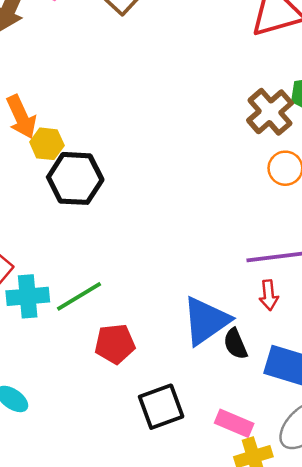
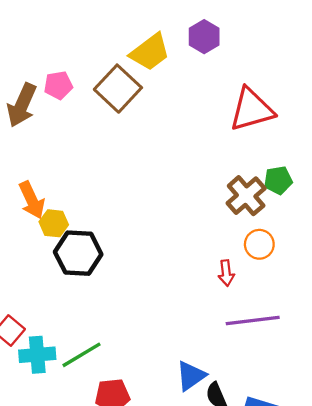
red arrow: (269, 295) -> (226, 273), moved
blue triangle: (206, 321) -> (191, 376), size x0.7

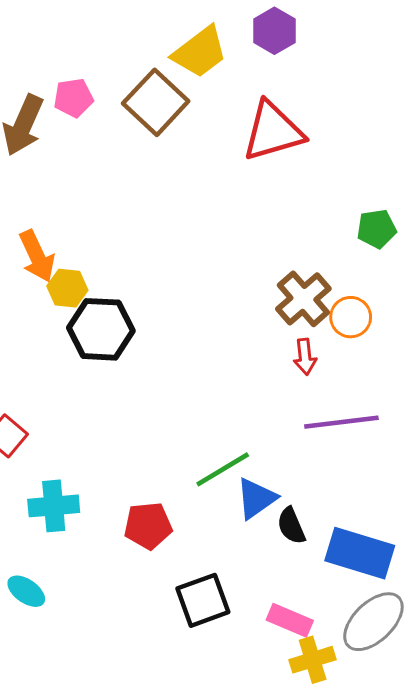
red triangle: (252, 110) -> (273, 131), moved
brown cross: (246, 196) -> (303, 299), moved
cyan cross: (37, 355) -> (54, 506), moved
green line: (81, 355) -> (223, 469), moved

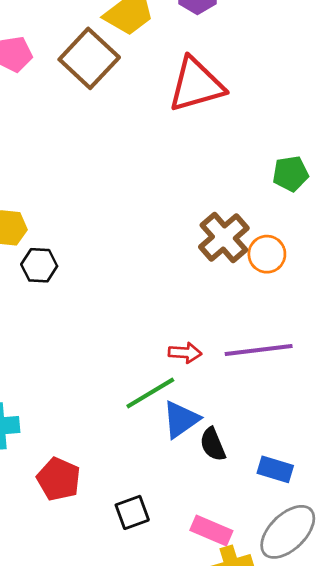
black hexagon: (101, 329) -> (39, 265), size x0.6
red arrow: (305, 357) -> (185, 353), moved, turned -80
red pentagon: (148, 526) -> (59, 479), moved, turned 30
blue rectangle: (360, 553) -> (275, 469), size x0.6
black square: (203, 600) -> (132, 512), size x0.7

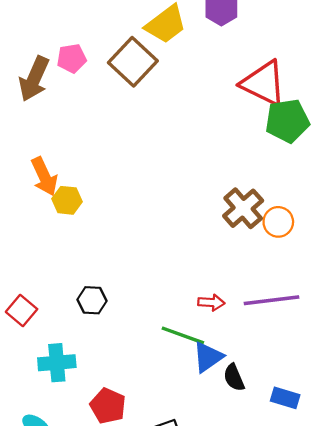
red triangle: (196, 85) -> (264, 83), moved, turned 42
green pentagon: (291, 174) -> (287, 121), moved, size x1.5
black hexagon: (39, 265) -> (92, 300), moved
green line: (150, 393) -> (183, 335), turned 51

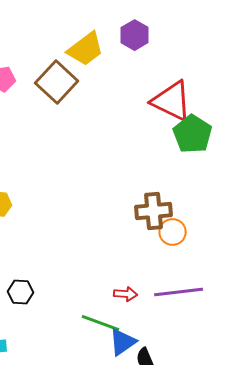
green pentagon: (287, 121) -> (193, 134), turned -30
brown cross: (243, 208) -> (154, 211), turned 36
orange circle: (278, 222) -> (173, 232), moved

